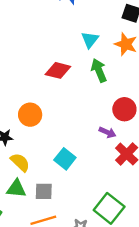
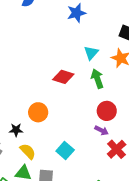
red circle: (124, 109) -> (107, 111), moved

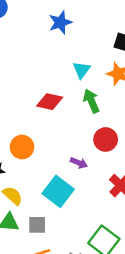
purple arrow: (102, 130) -> (79, 163), moved
cyan square: (65, 151) -> (58, 191), size x1.4

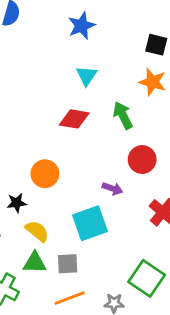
cyan triangle: (82, 70) -> (87, 76), moved
cyan square: (58, 191) -> (90, 223), turned 36

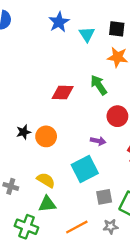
cyan triangle: (87, 76) -> (87, 34), moved
black star: (17, 203) -> (24, 132), moved
gray square: (68, 264) -> (104, 197), moved

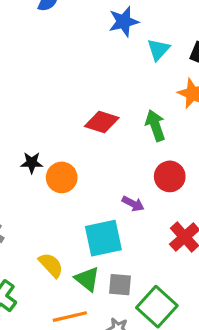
yellow semicircle: (46, 180) -> (51, 265), moved
green triangle: (47, 204) -> (87, 279), moved, turned 30

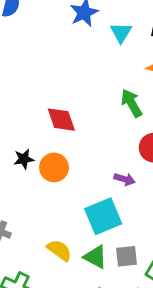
red diamond: (102, 122) -> (61, 120), moved, turned 64

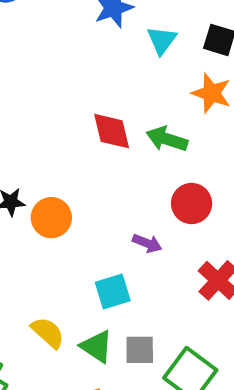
green arrow: (131, 103) -> (167, 139), turned -48
red diamond: (61, 120) -> (112, 131), moved
cyan square: (103, 216) -> (113, 291), size x0.7

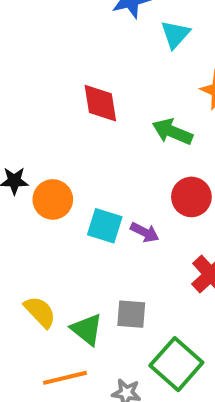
red diamond: (112, 131) -> (100, 103), moved
cyan square: (113, 291) -> (105, 226), moved, turned 30
gray square: (140, 350) -> (131, 314), moved

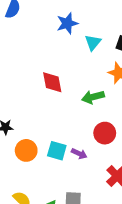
green arrow: (172, 132) -> (93, 97), turned -35
orange circle: (53, 199) -> (26, 150), moved

